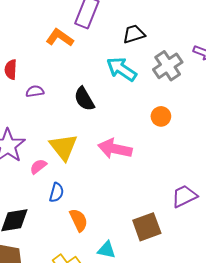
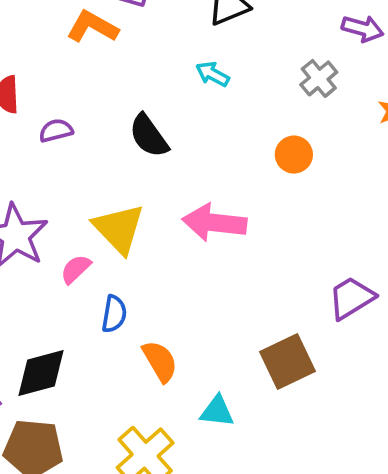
gray cross: (168, 66) -> (319, 78), moved, size x0.7
cyan arrow: (122, 69) -> (213, 74), size x0.6

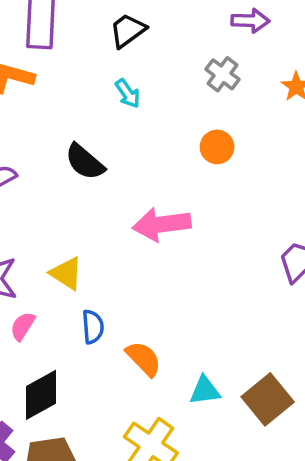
cyan arrow: (213, 74) -> (128, 93), turned -140
yellow triangle: (119, 229) -> (66, 273), moved, size x0.7
pink semicircle: (76, 269) -> (23, 326), moved
brown square: (287, 362) -> (268, 399), moved

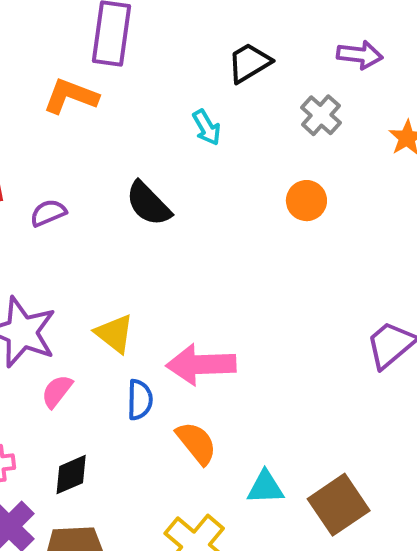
black trapezoid: (128, 30) -> (249, 63), moved
pink arrow: (162, 224) -> (201, 364), moved
black diamond: (41, 395) -> (71, 475), size x0.7

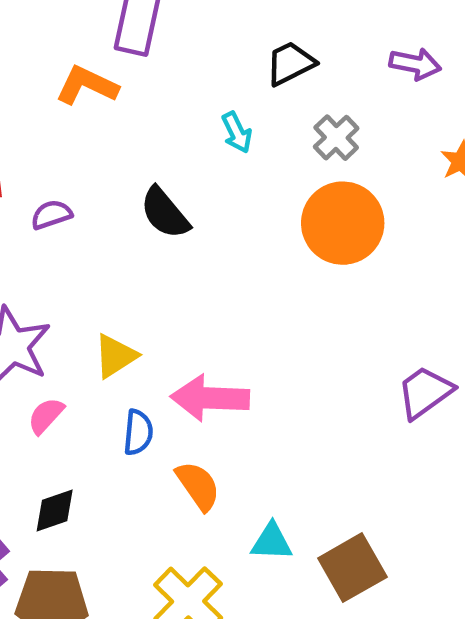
gray cross: (321, 115) -> (336, 138), moved
orange circle: (306, 201) -> (343, 223), size x1.8
yellow triangle: (114, 334) -> (115, 356), turned 45

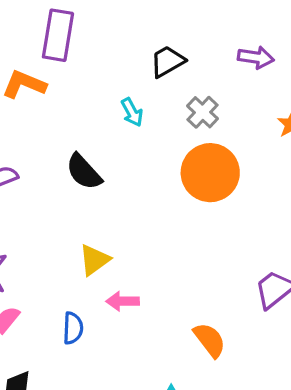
yellow triangle: (115, 356) -> (94, 260), moved
pink arrow: (210, 398) -> (123, 301), size x0.6
orange semicircle: (198, 486) -> (210, 340), moved

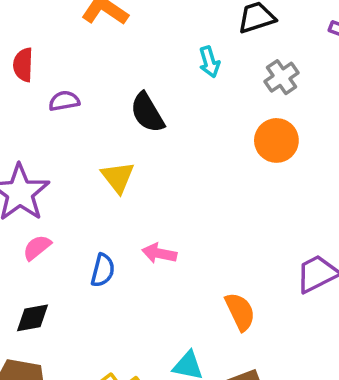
orange circle: (210, 173) -> (276, 140), size x0.7
yellow triangle: (94, 260) -> (118, 177), moved, turned -44

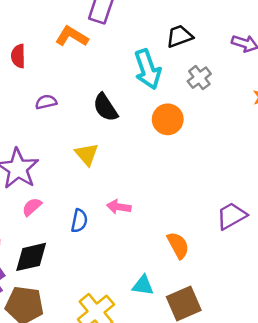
cyan arrow: (209, 62) -> (148, 69), size x1.8
red semicircle: (23, 65) -> (18, 56), moved
orange circle: (276, 140) -> (168, 119), moved
black diamond: (33, 318) -> (31, 257), size x1.4

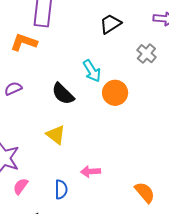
cyan arrow: (148, 69) -> (92, 71), moved, size x0.7
gray cross: (199, 78) -> (146, 54), moved
purple semicircle: (46, 102) -> (13, 89), moved

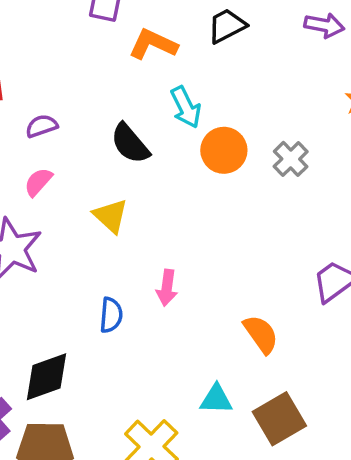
orange L-shape: (24, 42) -> (153, 44), moved
gray cross: (146, 54) -> (291, 159), moved
pink arrow: (90, 172) -> (167, 288), turned -84
pink semicircle: (21, 186) -> (38, 182), moved

